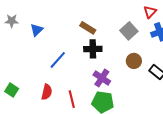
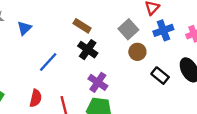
black cross: (93, 49) -> (88, 50), turned 36
brown circle: (134, 61) -> (137, 52), moved

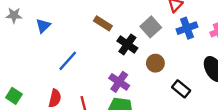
black cross: (88, 50) -> (127, 44), moved
brown circle: (137, 52) -> (155, 63), moved
black rectangle: (160, 76) -> (181, 89), moved

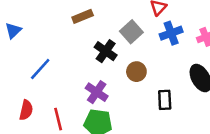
brown rectangle: (103, 23) -> (83, 16), moved, turned -54
black rectangle: (181, 89) -> (165, 100), turned 48

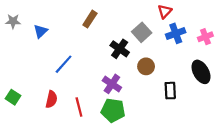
brown rectangle: (83, 16) -> (90, 19), moved, turned -35

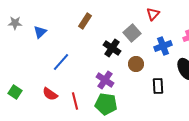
blue cross: (176, 33) -> (163, 46), moved
red semicircle: (51, 99) -> (50, 94), turned 112

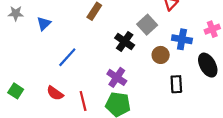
blue cross: (163, 46) -> (182, 39), turned 30
brown circle: (136, 64) -> (161, 55), moved

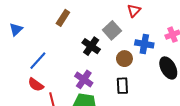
black rectangle: (176, 84) -> (122, 86), moved
red semicircle: (55, 93) -> (36, 85), moved

